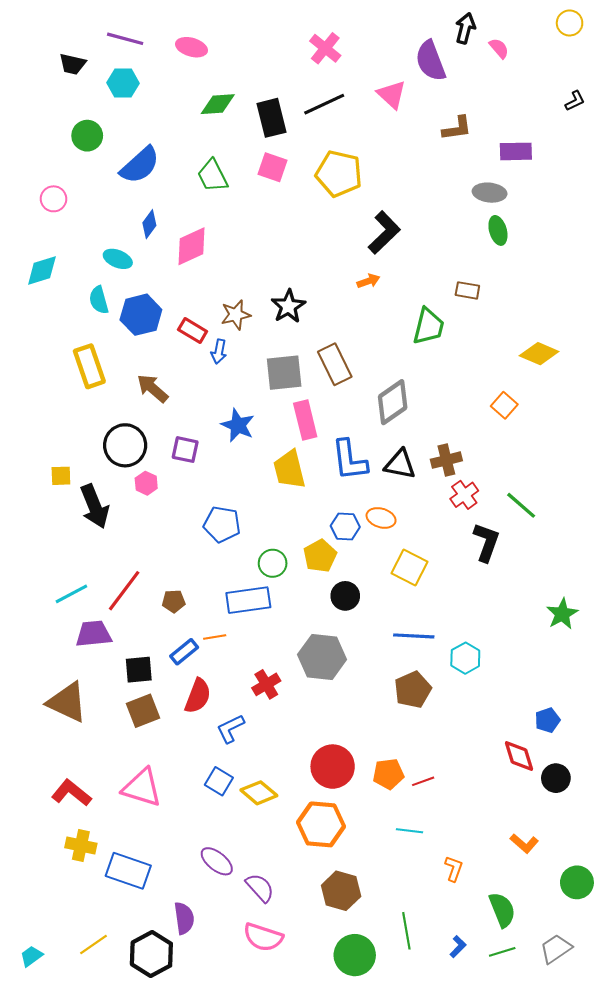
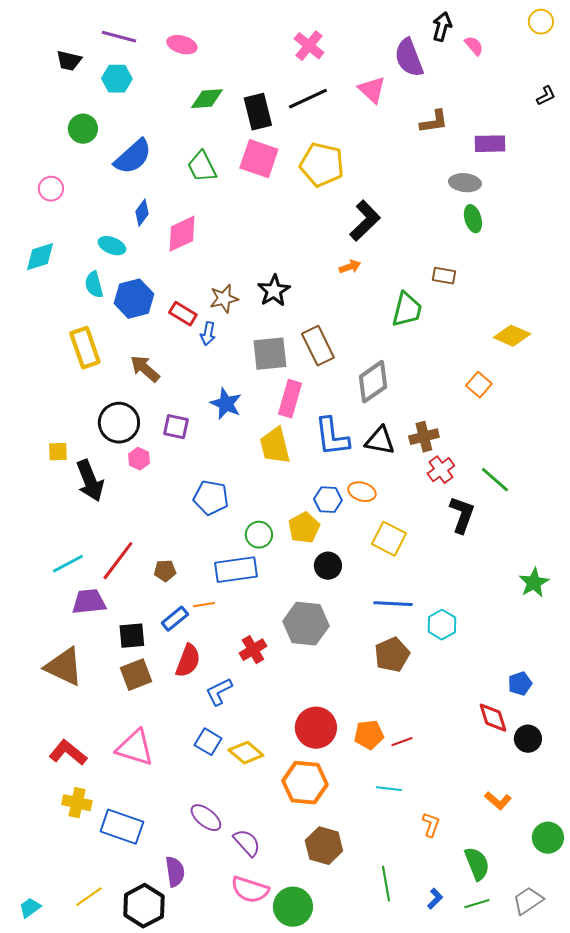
pink square: (273, 167) -> (259, 159), size x1.4
pink rectangle: (305, 420) -> (290, 399), turned 30
green circle: (355, 955) -> (293, 907), moved

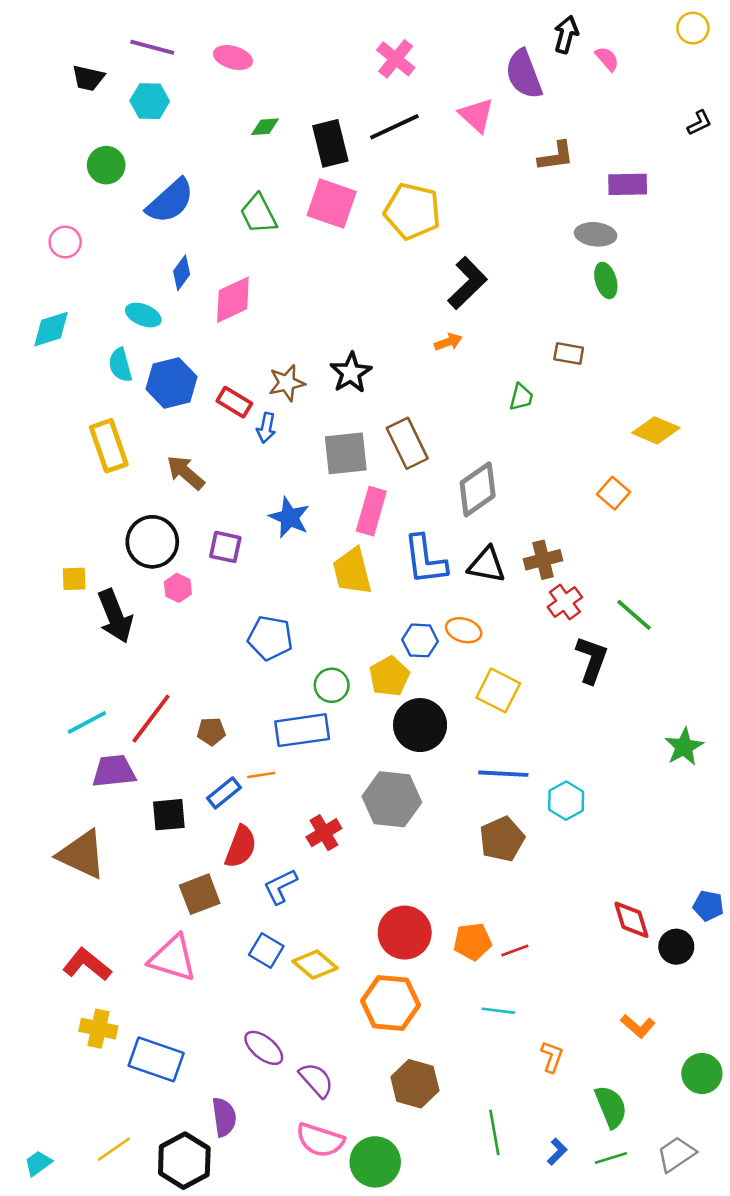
green diamond: (207, 99) -> (265, 127), size x0.7
green trapezoid: (407, 310) -> (521, 397), size x0.6
black circle: (328, 566) -> (420, 725), size x1.5
brown square: (136, 675) -> (200, 894), moved
blue pentagon: (520, 684) -> (708, 906), moved, turned 30

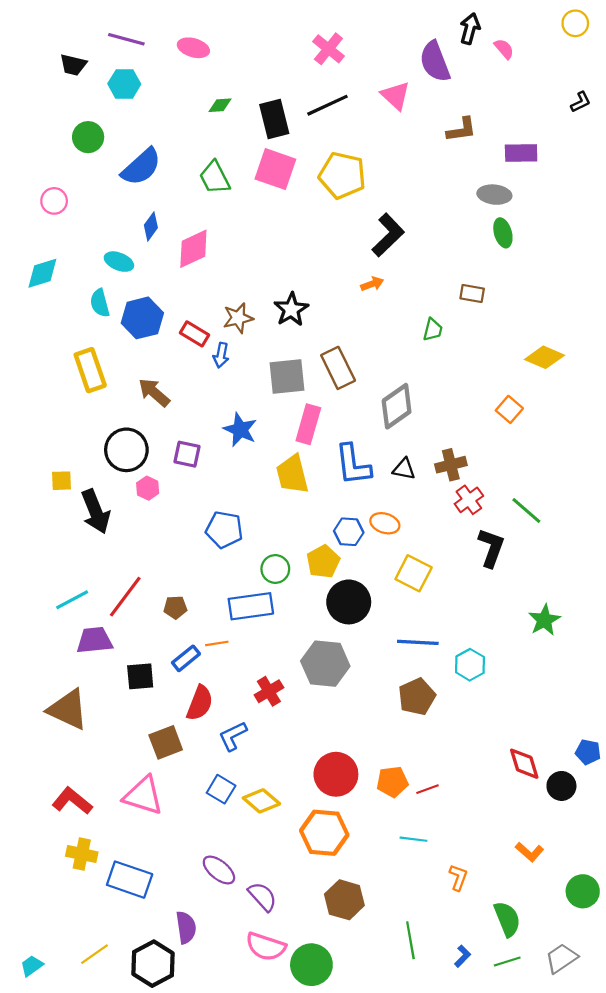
black triangle: (487, 565) -> (404, 469), size x0.7
green star: (684, 747) -> (544, 620), moved

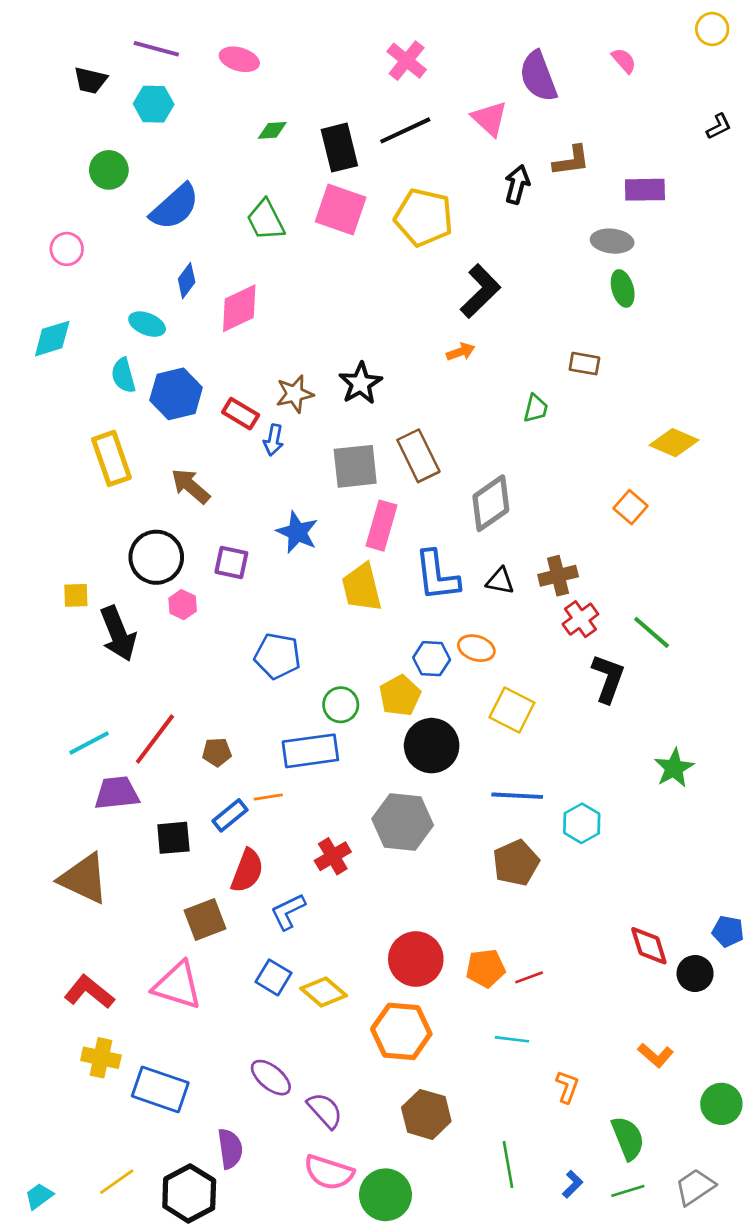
black arrow: (470, 29) -> (517, 184), moved

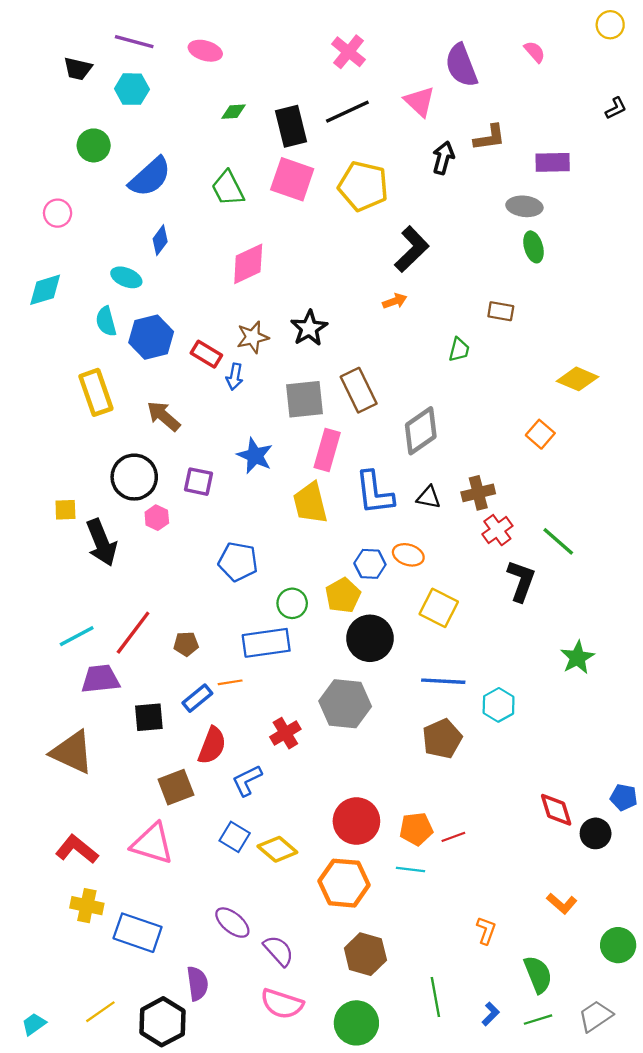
pink diamond: (239, 308) -> (248, 264), moved
cyan line: (512, 1039) -> (411, 870), moved
green circle: (385, 1195) -> (356, 1023), moved

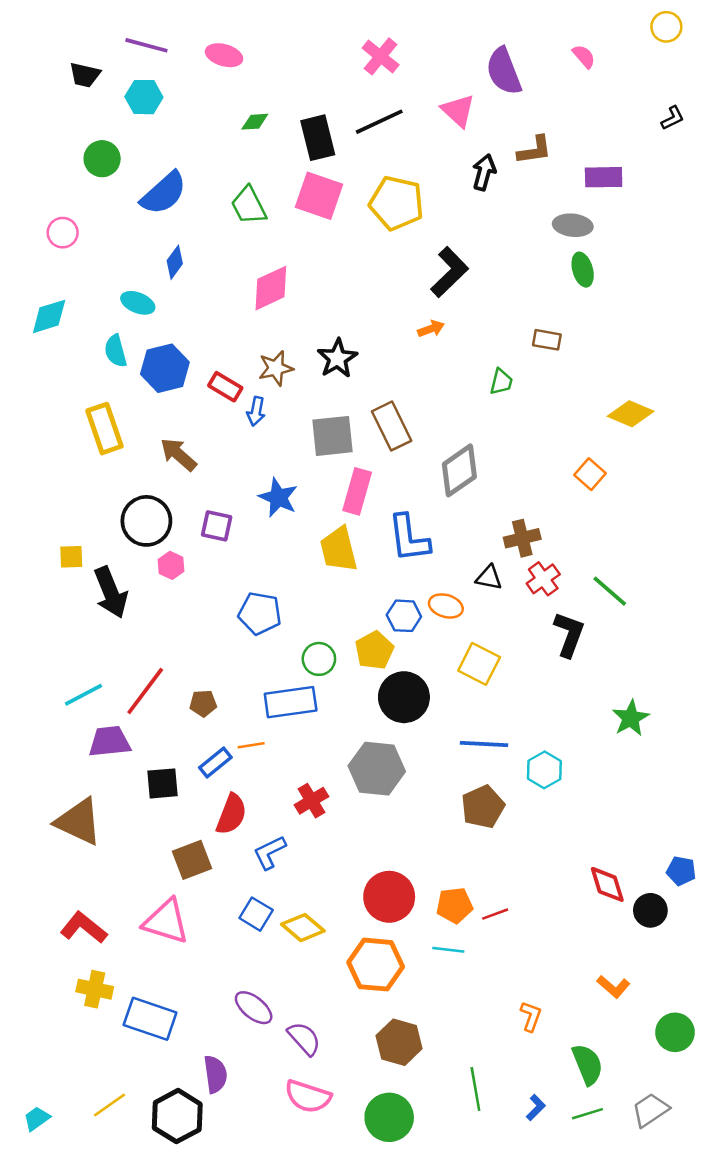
black triangle: (429, 497) -> (489, 578), moved

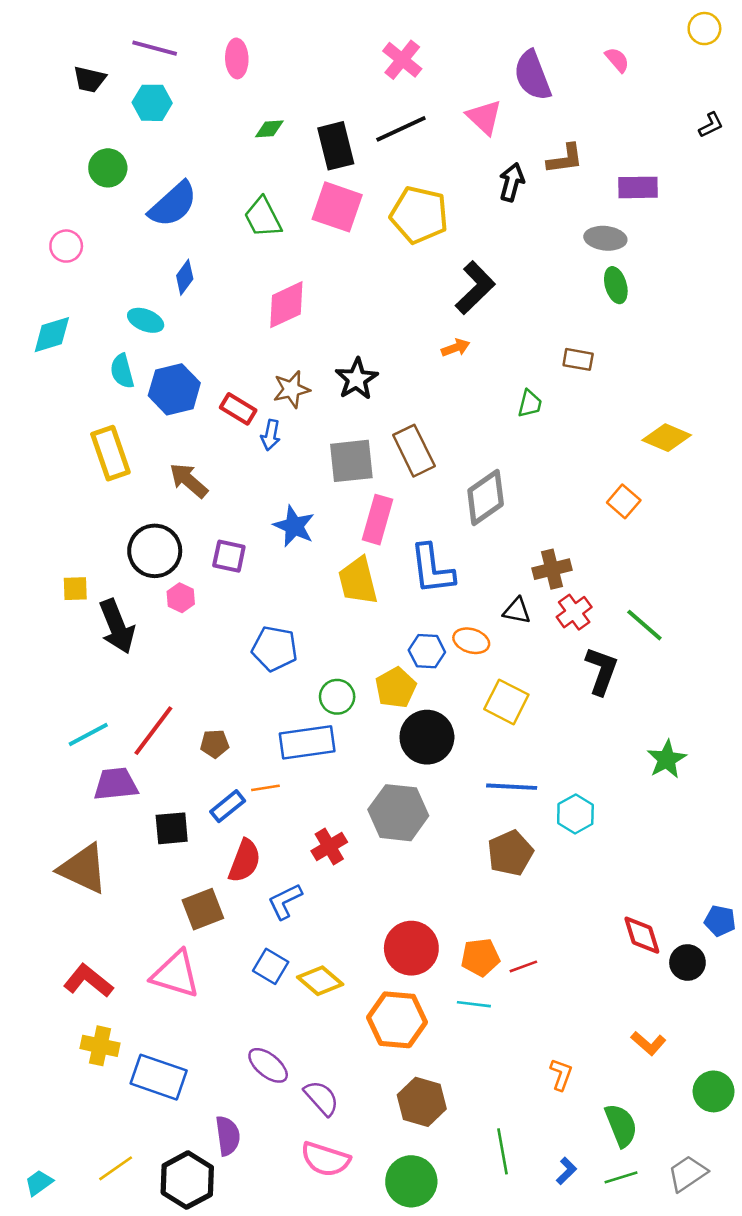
pink ellipse: (224, 55) -> (237, 58), turned 72

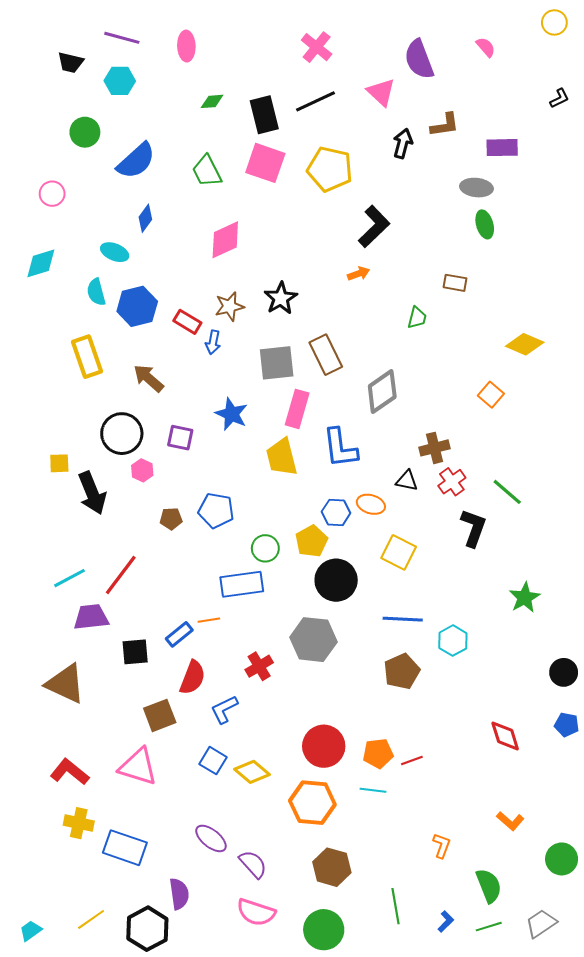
brown pentagon: (215, 744) -> (171, 519), moved
black circle: (687, 962) -> (564, 672), moved

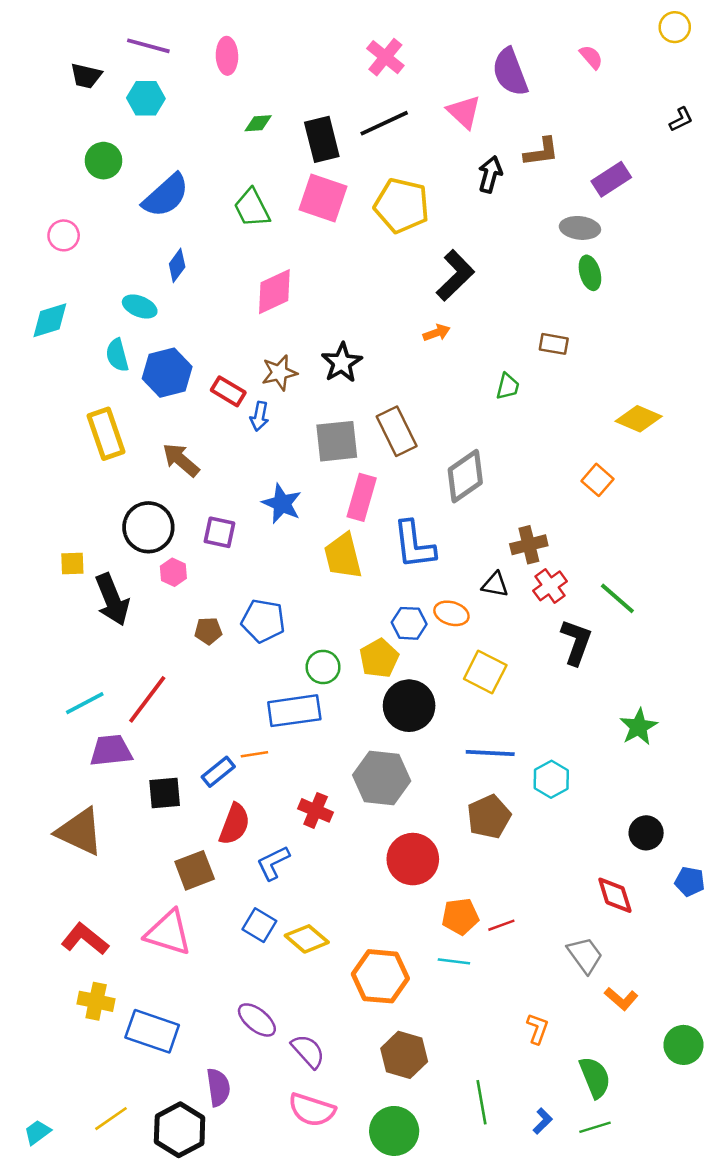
purple rectangle: (502, 148) -> (611, 179), turned -32
red cross: (259, 666) -> (316, 810), turned -36
black circle: (564, 672) -> (646, 833), moved
red circle: (324, 746) -> (413, 859), moved
gray trapezoid: (541, 924) -> (585, 955), moved, turned 88

